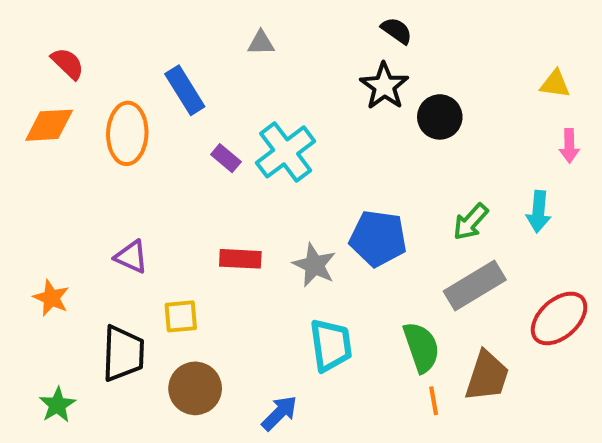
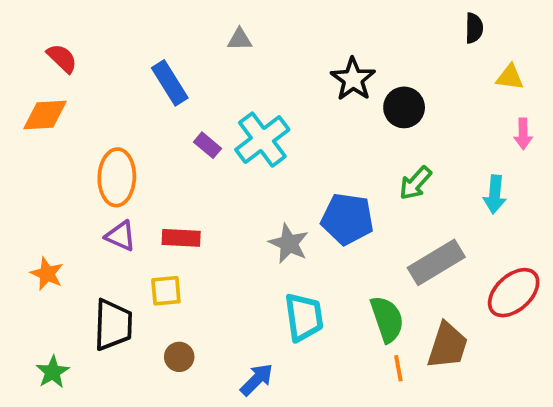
black semicircle: (397, 31) -> (474, 28), moved, turned 56
orange ellipse: (127, 133) -> (117, 177), moved
green arrow: (471, 222) -> (415, 183), moved
red rectangle: (240, 259) -> (181, 238), moved
brown circle: (195, 388) -> (179, 357), size x0.6

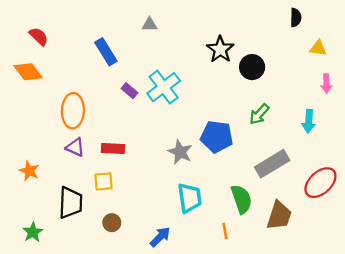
orange diamond: (45, 115) -> (28, 72), turned 56
orange line: (398, 368) -> (225, 231), moved

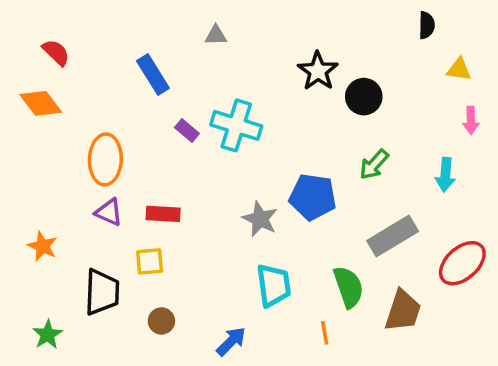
cyan cross: (164, 87) -> (236, 125), turned -36

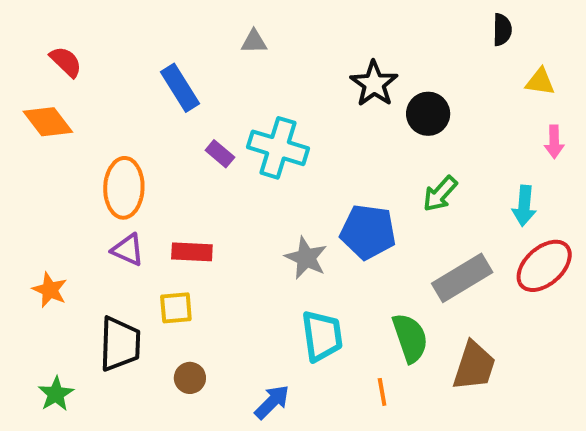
red ellipse: (462, 263) -> (544, 266), moved

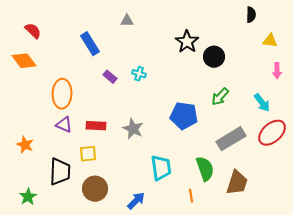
cyan cross: (278, 148) -> (139, 74), size x0.5
cyan arrow: (524, 206) -> (262, 103), turned -42
gray star: (306, 258) -> (133, 129), moved
brown circle: (190, 378) -> (95, 189), size x1.6

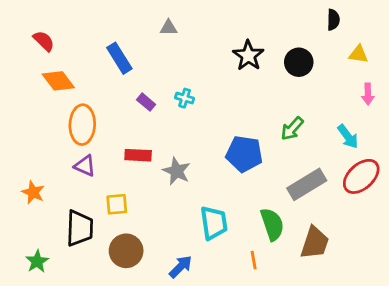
black circle: (214, 57) -> (299, 62), moved
orange diamond: (24, 61) -> (58, 81), moved
red rectangle: (96, 126) -> (138, 155), moved

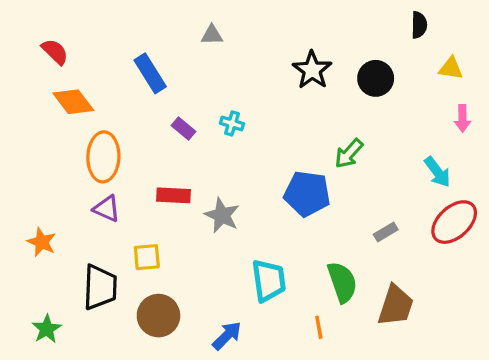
green arrow: (292, 129) -> (349, 154), moved
gray rectangle: (307, 184) -> (386, 232), size x0.5

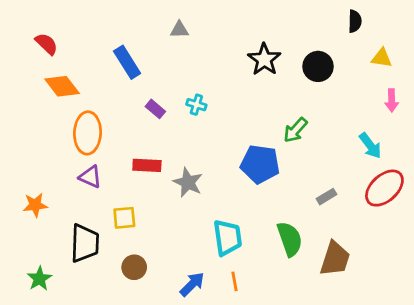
orange star: (42, 242) -> (35, 205), turned -30
brown circle: (158, 316) -> (134, 267), size x0.7
orange line: (319, 327) -> (235, 281), moved

